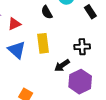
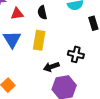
black semicircle: (47, 12) -> (42, 12), moved

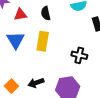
black arrow: (51, 67) -> (36, 83), moved

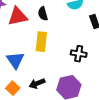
red triangle: (20, 15) -> (18, 16), size x1.5
blue triangle: (16, 40) -> (15, 60), moved

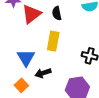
red triangle: (18, 16) -> (31, 14), turned -30
black arrow: (37, 83) -> (43, 73), moved

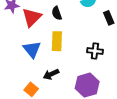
blue triangle: (26, 58) -> (32, 49), moved

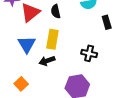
black arrow: (51, 74) -> (47, 61), moved

